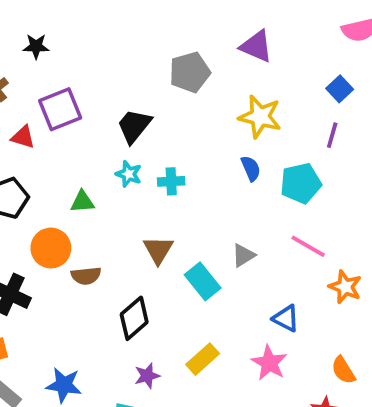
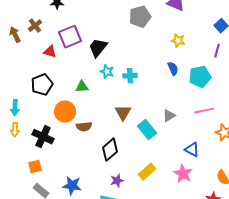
yellow star: (260, 117) -> (178, 41), size x0.6
black trapezoid: (134, 126) -> (98, 48), moved
pink line: (308, 246) -> (204, 111), turned -42

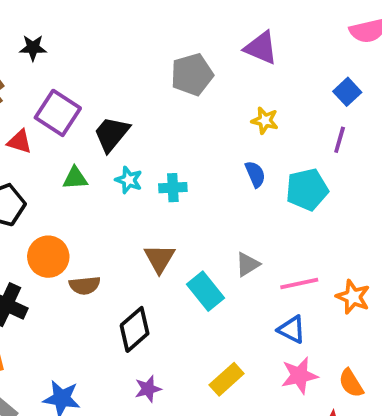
purple square: (70, 37) -> (58, 113), turned -35
green triangle: (82, 87) -> (75, 178), moved
pink line: (204, 111) -> (299, 283), moved
yellow rectangle: (147, 172) -> (227, 379), moved
pink star: (183, 174) -> (299, 375), moved, turned 30

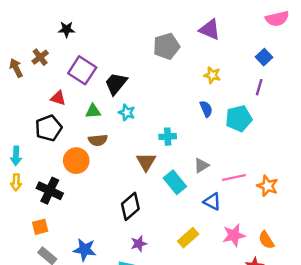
red triangle: (20, 142) -> (58, 98), moved
cyan cross: (173, 188) -> (168, 137), moved
brown semicircle: (85, 285) -> (98, 140), moved
blue triangle: (292, 329) -> (212, 202), moved

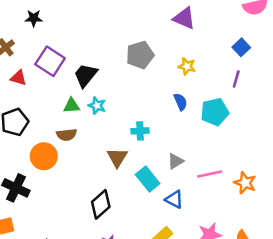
gray pentagon: (166, 46) -> (140, 55), moved
red triangle: (58, 98) -> (18, 78), moved
green triangle: (93, 111) -> (72, 106), moved
blue triangle: (212, 202) -> (174, 199), moved

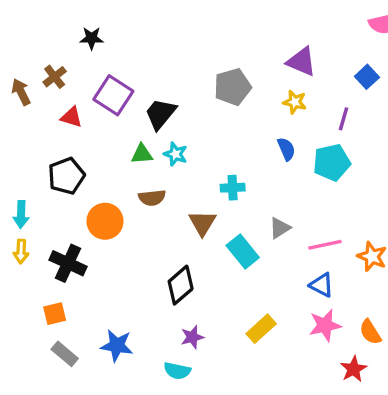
purple triangle: (184, 18) -> (301, 62), moved
purple line: (236, 79) -> (343, 119), moved
brown semicircle: (67, 135) -> (152, 198), moved
blue triangle: (174, 199) -> (322, 285), moved

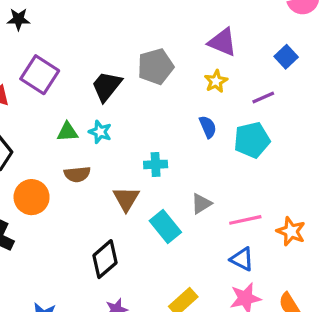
yellow star: (295, 102) -> (216, 81), turned 30
black trapezoid: (160, 114) -> (107, 86), moved
purple line: (343, 119) -> (263, 98), turned 50

